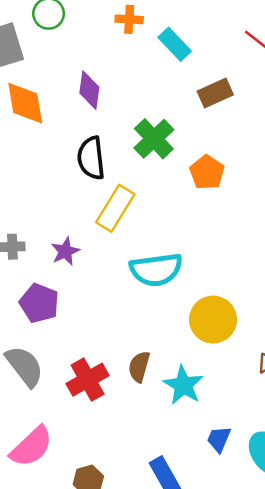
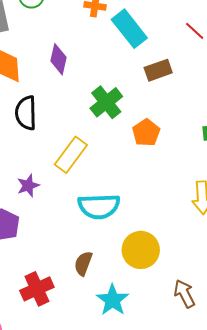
cyan rectangle: (175, 44) -> (129, 29), size x1.4
black semicircle: (91, 158) -> (26, 113), moved
brown semicircle: (139, 367) -> (83, 263), moved

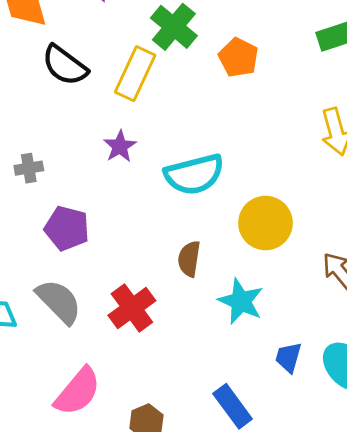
black semicircle: (26, 113) -> (65, 65), turned -40
yellow rectangle: (71, 155) -> (135, 74), moved
purple star: (28, 186) -> (120, 146), moved

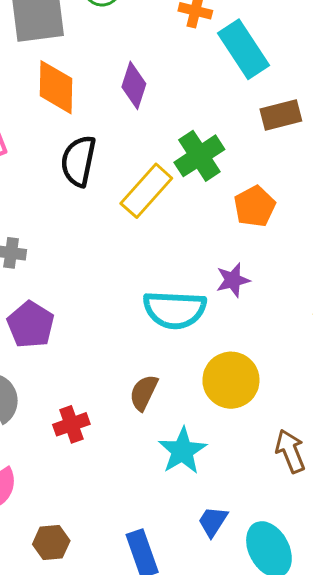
black semicircle: (65, 65) -> (78, 161), turned 48
purple star: (120, 146) -> (233, 280), moved
red cross: (132, 308) -> (71, 424), size x0.7

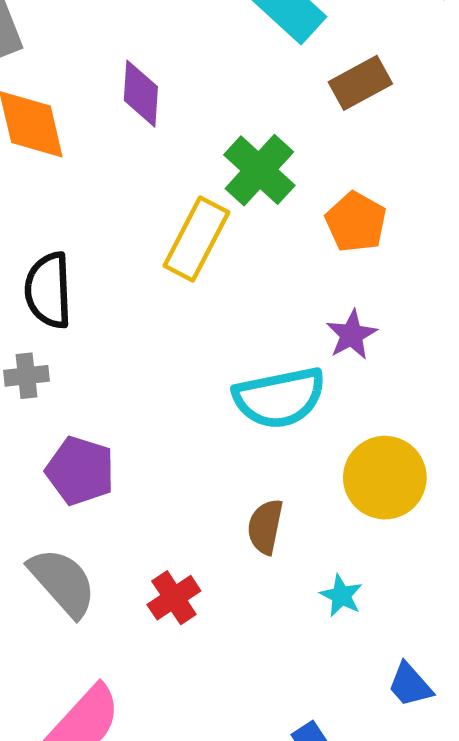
black semicircle: (78, 161) -> (48, 290), moved
cyan star: (182, 451) -> (341, 596), size x0.6
blue trapezoid: (213, 521) -> (410, 685), turned -60

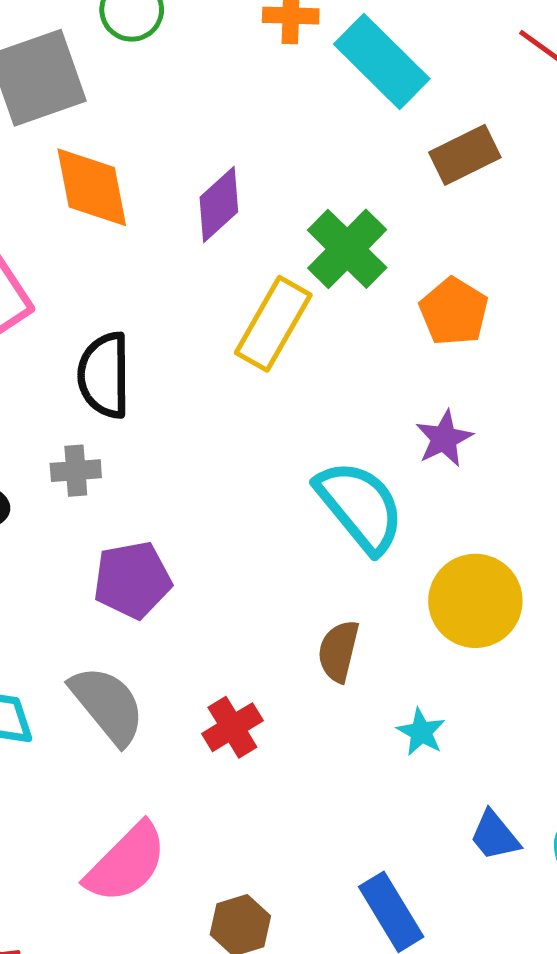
purple diamond: (141, 94) -> (219, 204), moved, turned 42
cyan semicircle: (279, 398) -> (360, 506), turned -120
purple pentagon: (80, 471) -> (132, 580), turned -30

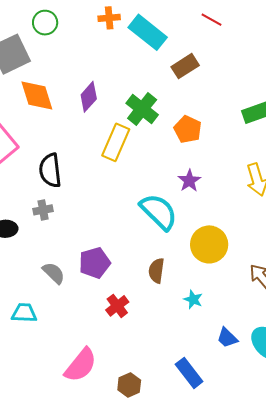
purple pentagon: (132, 580) -> (95, 263), moved
gray semicircle: (108, 705) -> (54, 273), moved, size x0.7

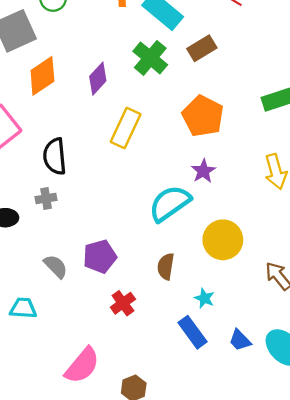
orange diamond: (37, 96) -> (42, 76), turned 72
green cross: (142, 109) -> (150, 58), moved
orange pentagon: (188, 129) -> (203, 116), size x1.4
cyan semicircle: (159, 212) -> (170, 203), turned -81
blue rectangle: (189, 373) -> (192, 332), moved

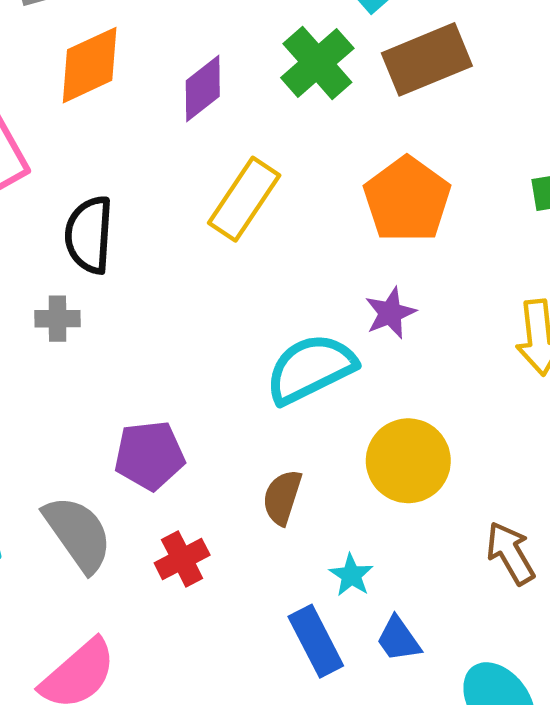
brown rectangle: (202, 48) -> (427, 59), size x1.4
gray semicircle: (56, 266) -> (78, 534), moved, size x1.5
blue trapezoid: (240, 340) -> (399, 639), moved

